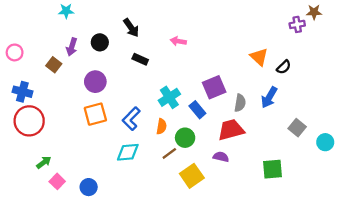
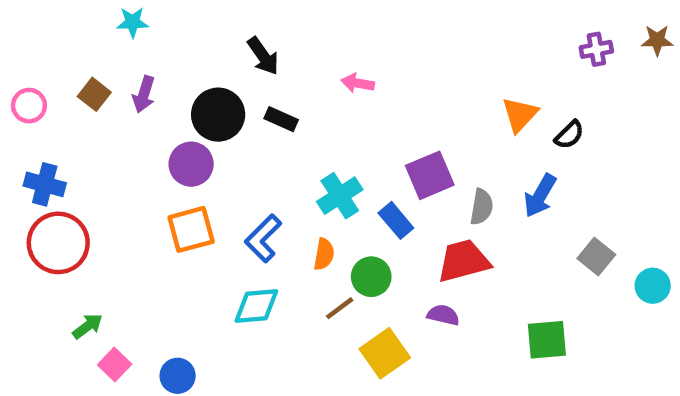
brown star: (314, 12) -> (657, 40), moved
black circle: (100, 42) -> (218, 115), moved, size x1.5
orange triangle: (259, 57) -> (520, 115), turned 30
brown square: (54, 65) -> (94, 94), moved

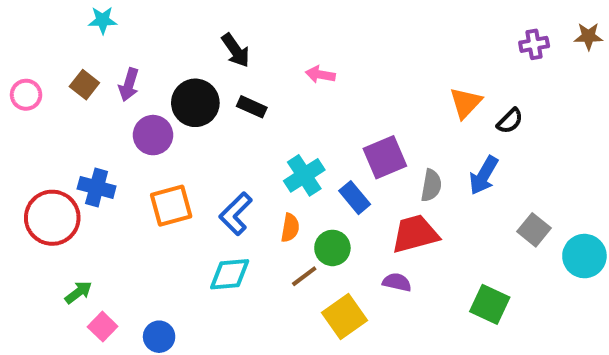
cyan star: (133, 22) -> (103, 20), moved
purple circle: (191, 164) -> (153, 135), moved
blue cross: (45, 184) -> (97, 187), moved
cyan circle: (653, 286) -> (584, 256), size x1.4
green square: (547, 340) -> (490, 304), turned 30

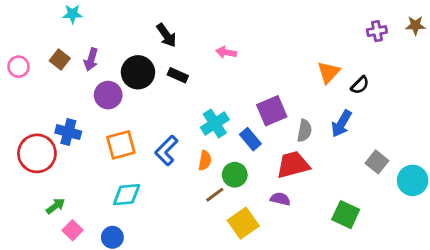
cyan diamond: (230, 274) -> (127, 195), moved

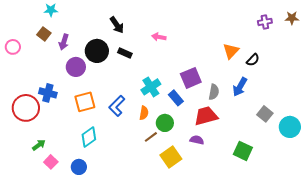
brown square: (60, 59) -> (44, 34), moved
cyan diamond: (127, 195) -> (89, 137), turned -30

